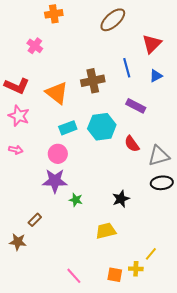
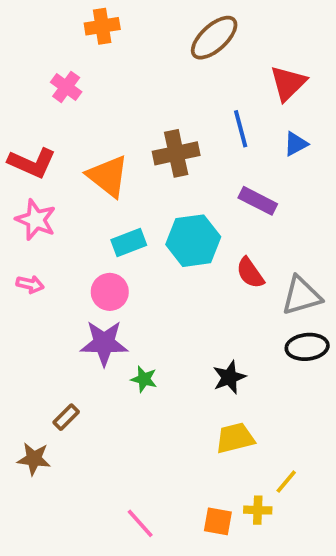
yellow trapezoid: (106, 231) -> (235, 438), moved

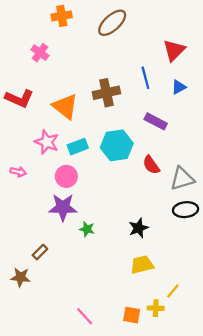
brown ellipse: (214, 38) -> (112, 23), moved
pink star: (36, 220) -> (47, 142), moved

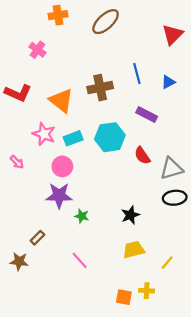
red triangle: (174, 50) -> (173, 35), moved
pink arrow: (18, 172) -> (17, 162), turned 32
yellow line: (173, 291) -> (167, 263), moved
pink line: (85, 316) -> (80, 260), moved

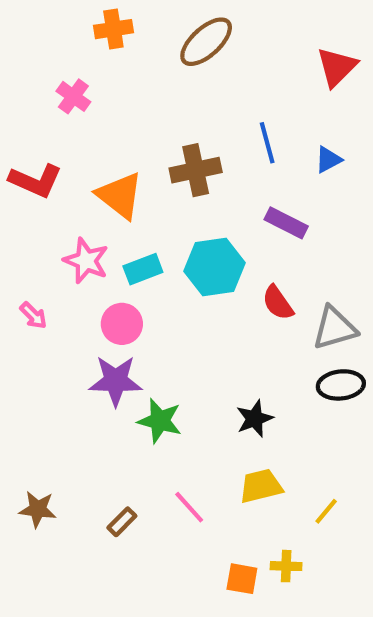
green star: (82, 216) -> (160, 421), size x1.5
brown rectangle: (37, 238) -> (122, 522), moved
pink line: (80, 260) -> (189, 507), moved

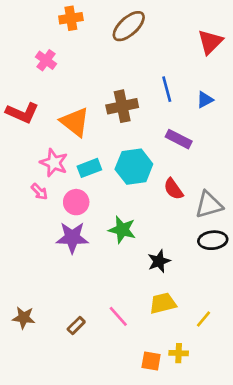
pink arrow: (33, 315) -> (39, 192), moved
green star: (160, 421) -> (122, 230), moved

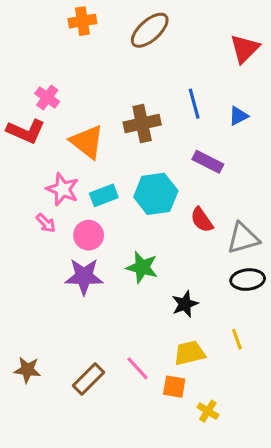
pink cross: (46, 60) -> (47, 98), moved
yellow line: (204, 319) -> (237, 339), moved, turned -60
brown rectangle: (76, 326) -> (89, 379), size x1.5
yellow cross: (179, 353) -> (208, 411), turned 30
orange square: (151, 361) -> (174, 387), moved

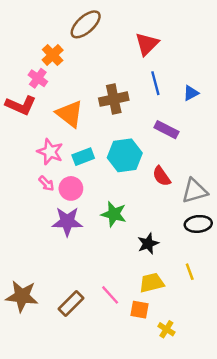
orange cross: (82, 21) -> (53, 55), moved, turned -35
brown ellipse: (150, 30) -> (86, 24), moved
red triangle: (245, 49) -> (147, 44), moved
pink arrow: (46, 223) -> (46, 184), moved
brown star: (27, 370) -> (22, 296), size x1.5

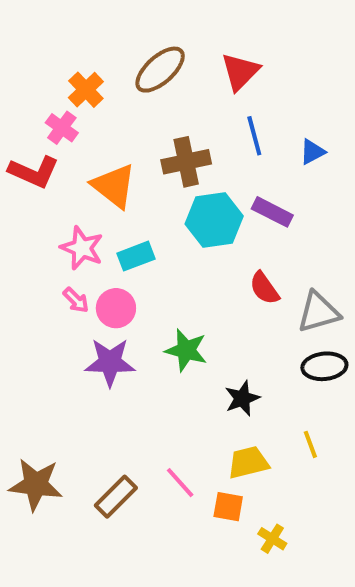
brown ellipse: (86, 24) -> (160, 70), moved
cyan hexagon: (125, 155) -> (214, 220), moved

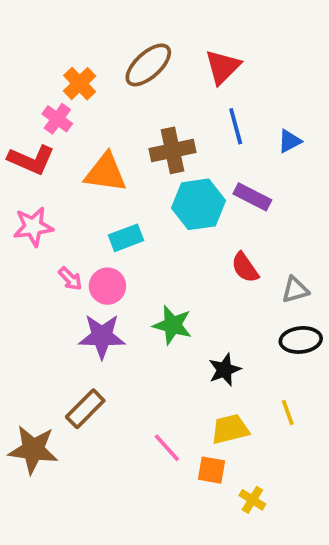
orange triangle: (114, 186) -> (106, 173), turned -30
pink star: (82, 248) -> (33, 227), moved, turned -30
gray triangle: (318, 312) -> (295, 290), size x0.7
brown rectangle: (116, 497) -> (85, 409), moved

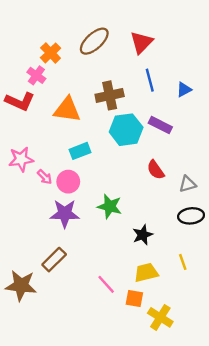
pink star: (33, 227) -> (21, 159), moved
yellow cross: (252, 500) -> (160, 317), size x1.5

